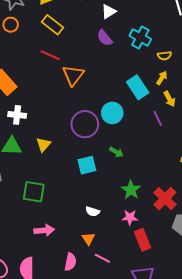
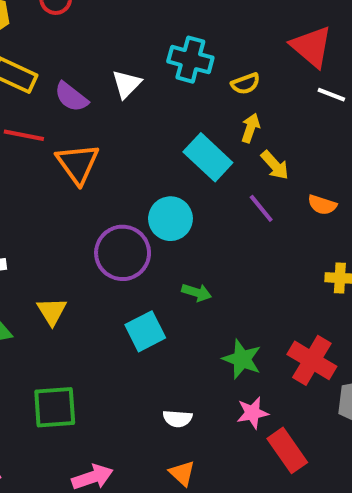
white triangle: (109, 12) -> (127, 84), moved
purple semicircle: (105, 38) -> (71, 97), moved

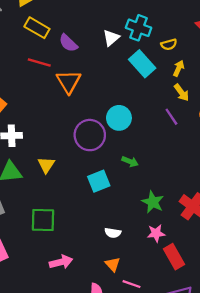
white triangle: (127, 84) -> (111, 38), moved
yellow arrow: (250, 128) -> (179, 68), moved
cyan rectangle: (208, 157) -> (142, 64), moved

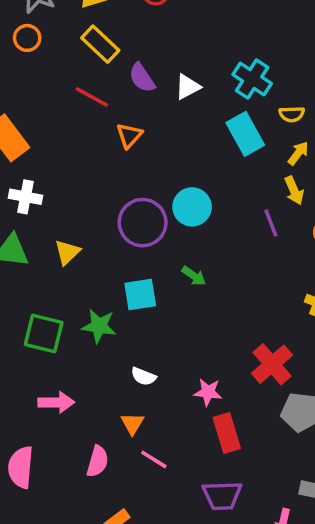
white triangle: (111, 38) -> (188, 87), moved
orange triangle: (69, 82) -> (129, 135), size x0.7
green star: (153, 202) -> (99, 326), moved, turned -30

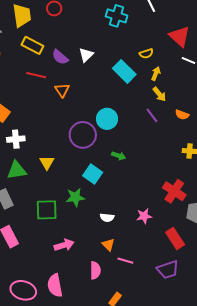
cyan cross: (252, 79) -> (117, 16), moved
cyan square: (140, 295) -> (93, 174), turned -30
red rectangle: (227, 433) -> (175, 238), moved

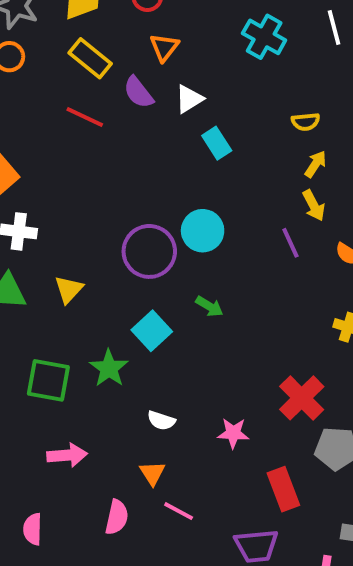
cyan rectangle: (124, 71) -> (217, 143), moved, size x0.7
orange triangle: (62, 90) -> (164, 47), moved
green star: (75, 197) -> (109, 368), turned 30
pink semicircle: (55, 285) -> (33, 529), size x0.7

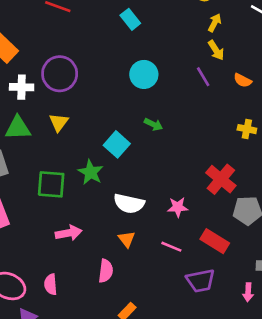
cyan rectangle: (217, 143) -> (130, 19), moved
purple circle: (149, 251) -> (60, 74), moved
white semicircle: (161, 421) -> (129, 204), size x1.6
red rectangle: (283, 489) -> (215, 241), turned -32
pink line: (179, 511) -> (171, 247), moved

